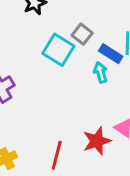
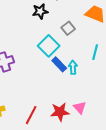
gray square: (82, 34) -> (68, 28), moved
blue rectangle: (111, 54) -> (59, 64), moved

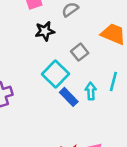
cyan arrow: (73, 67) -> (91, 91), moved

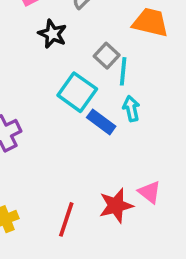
black star: (45, 31) -> (52, 34), turned -30
cyan line: (113, 82) -> (123, 71), moved

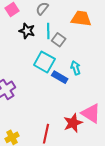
cyan line: (123, 71) -> (48, 31), moved
pink triangle: (150, 192) -> (91, 113), size x1.5

